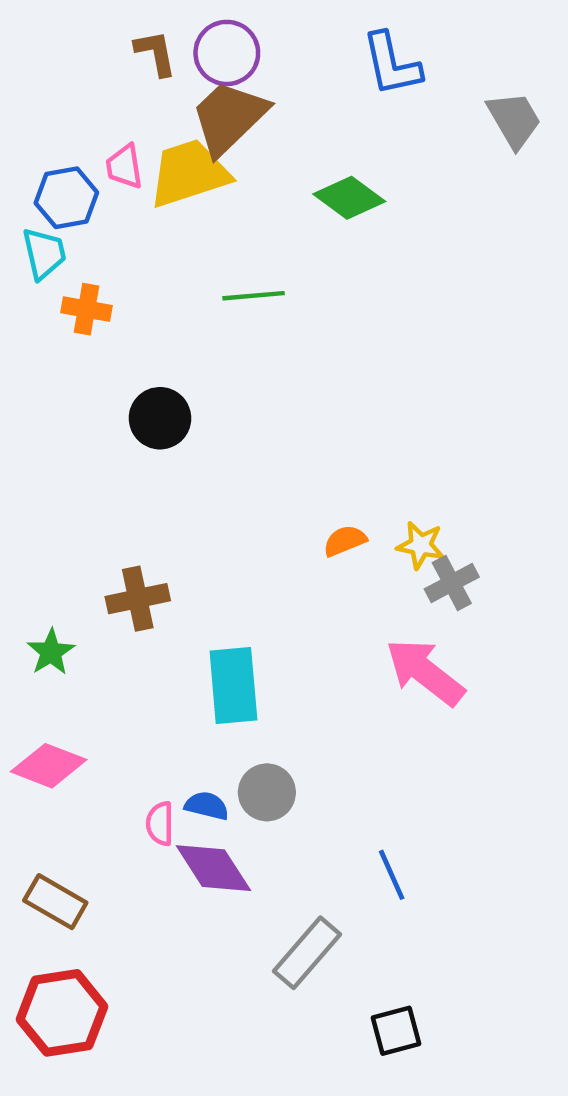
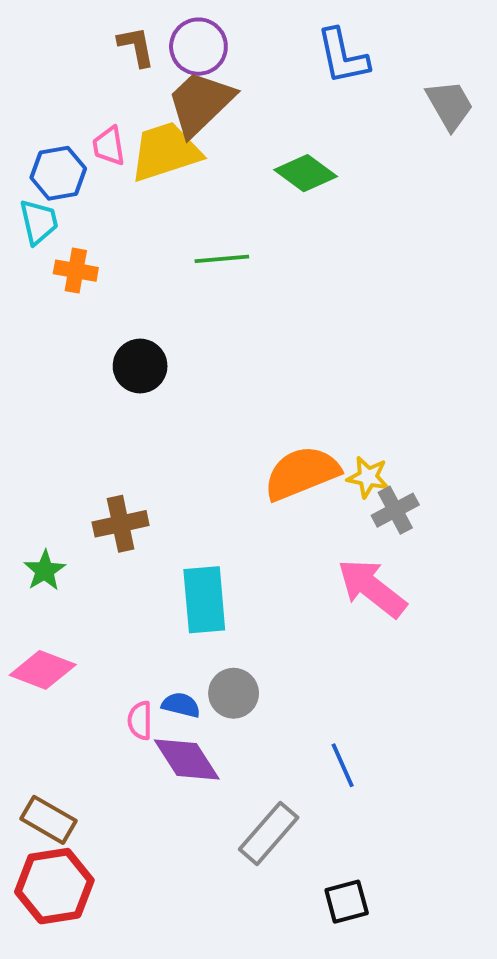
orange semicircle: (345, 541) -> (302, 473), size x2.0
brown rectangle: (55, 902) -> (48, 820), moved

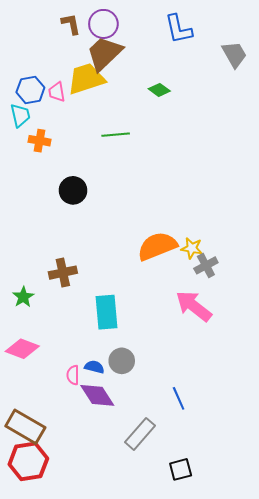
pink trapezoid: (109, 146) -> (57, 92), moved
green diamond: (306, 173) -> (159, 90), size x0.7
brown rectangle: (48, 820) -> (25, 427), size x1.4

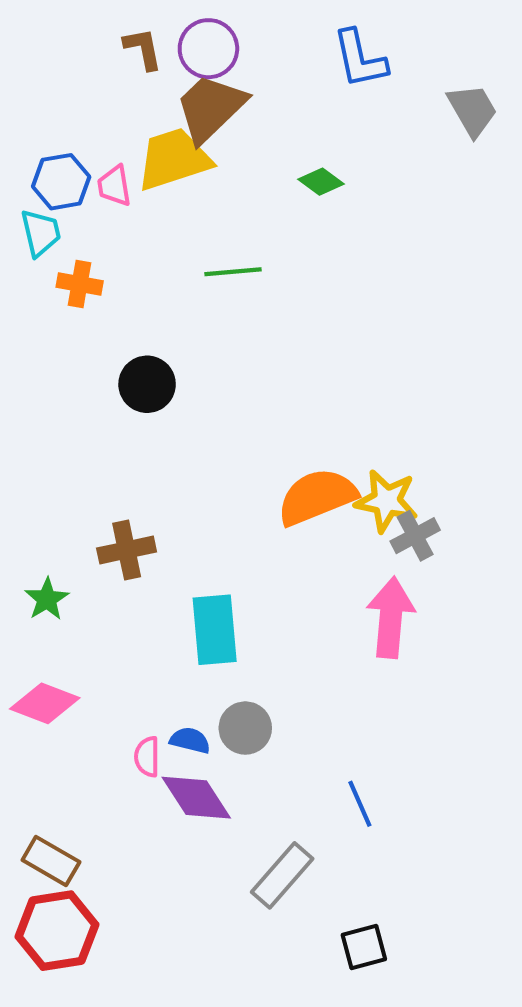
yellow star: (192, 248) -> (386, 501), size x1.4
pink arrow: (194, 306) -> (391, 618), turned 57
brown rectangle: (25, 427) -> (51, 861), size x0.7

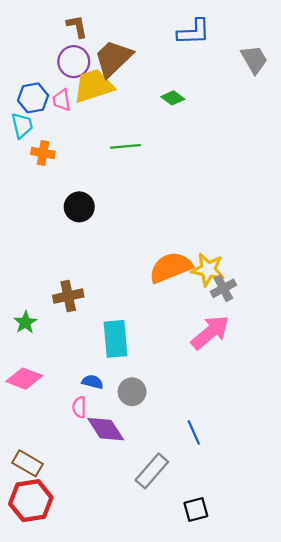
purple circle: (208, 49) -> (74, 62), moved
blue L-shape: (360, 59) -> (194, 32), turned -80
pink arrow: (391, 618) -> (210, 332), turned 45
blue semicircle: (190, 740) -> (92, 382), moved

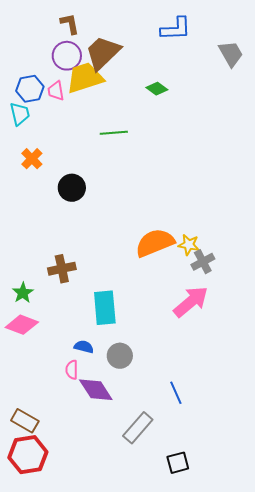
orange cross: (43, 153) -> (32, 159), moved, turned 35
yellow star: (208, 270) -> (189, 245), size x0.7
pink diamond: (24, 379) -> (22, 325), moved

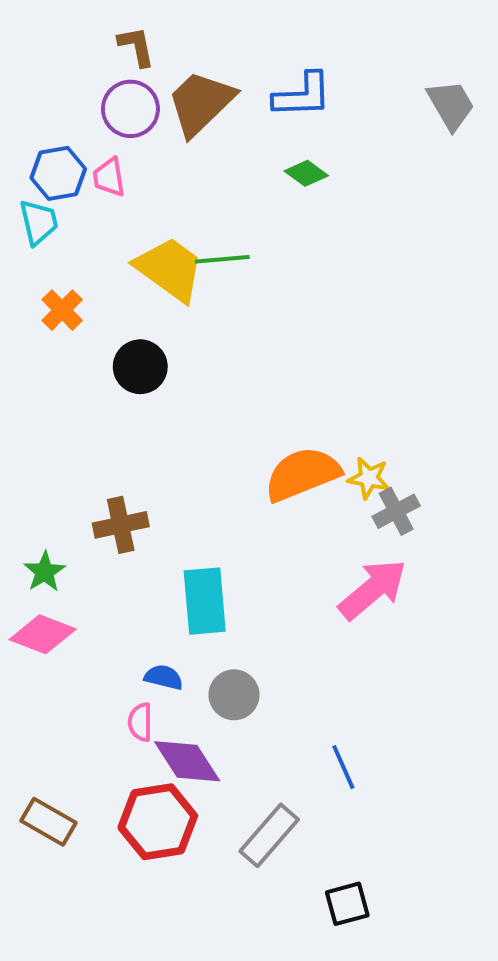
blue L-shape: (176, 29) -> (302, 95), moved
yellow trapezoid: (85, 78) -> (170, 269), moved, turned 54
red hexagon: (28, 455) -> (158, 822), moved

